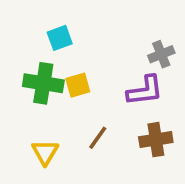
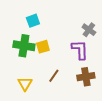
gray cross: (161, 54) -> (89, 30), turned -32
purple L-shape: (145, 91) -> (80, 50), turned -85

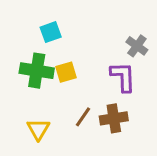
brown cross: (86, 77) -> (114, 118), moved

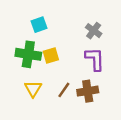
gray cross: (137, 46) -> (94, 31), moved
yellow triangle: (38, 129) -> (33, 89), moved

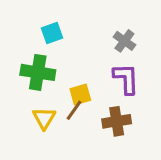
yellow square: (51, 55) -> (80, 95), moved
brown line: (64, 90) -> (74, 110), moved

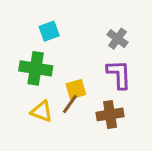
yellow triangle: (44, 118) -> (42, 111), turned -40

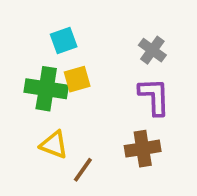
yellow square: (76, 89) -> (77, 79), moved
brown line: (70, 104) -> (83, 170), moved

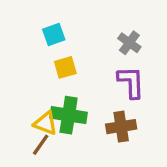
green cross: (46, 89) -> (69, 115), moved
brown line: (83, 170) -> (41, 145), moved

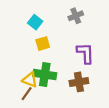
cyan square: (54, 35) -> (35, 22), turned -32
gray cross: (129, 43) -> (76, 16), moved, turned 32

